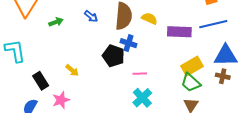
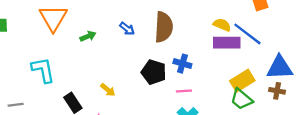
yellow semicircle: (149, 19) -> (222, 25), moved
blue line: (213, 24) -> (247, 34), moved, turned 52
blue cross: (128, 43) -> (182, 64), moved

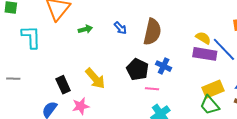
cyan L-shape: (43, 70) -> (31, 37), moved
yellow arrow: (108, 90) -> (95, 78), size x1.6
pink line: (184, 91) -> (152, 89), moved

